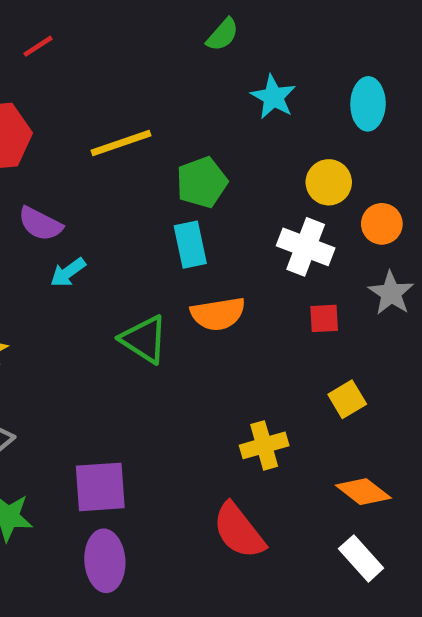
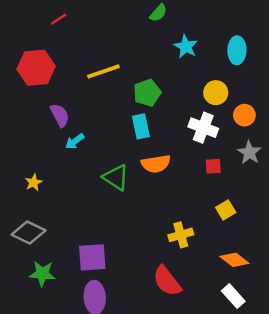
purple semicircle: (40, 224) -> (60, 115), turned -145

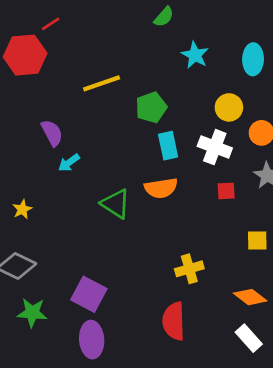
red hexagon: (36, 68) -> (25, 55), moved
cyan rectangle: (141, 126) -> (168, 146), moved
yellow square: (226, 210) -> (257, 240), moved, turned 30
purple square: (92, 257) -> (89, 294), turned 32
red semicircle: (167, 281) -> (174, 321), turned 36

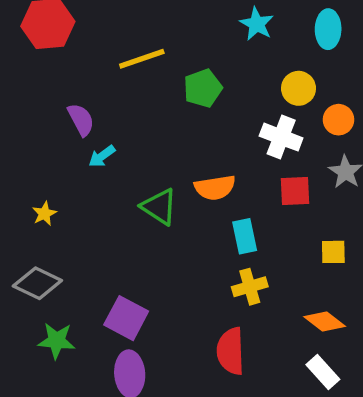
cyan rectangle: (168, 146) -> (245, 236), moved
red square: (226, 191) -> (295, 191), size x1.4

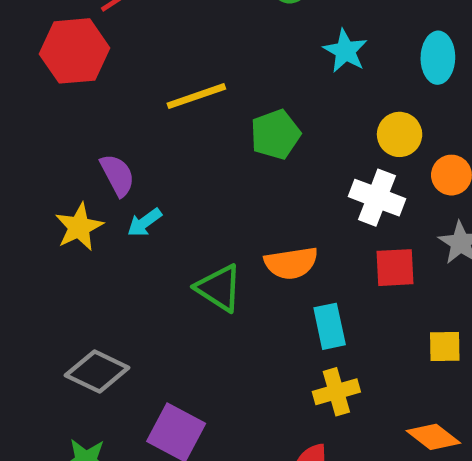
yellow star: (44, 214) -> (79, 227), moved, size x1.5
gray diamond: (37, 283) -> (97, 371), moved

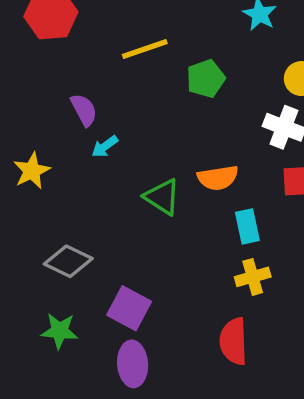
yellow star: (79, 227) -> (32, 171), moved

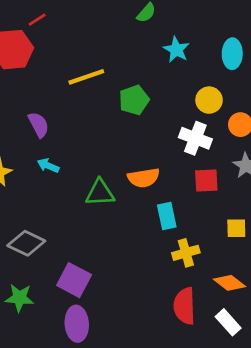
cyan arrow: (105, 146) -> (48, 166), moved, turned 60
green triangle: (162, 197) -> (100, 193), turned -36
yellow cross: (253, 277) -> (186, 253), moved
red semicircle: (234, 341) -> (184, 306), moved

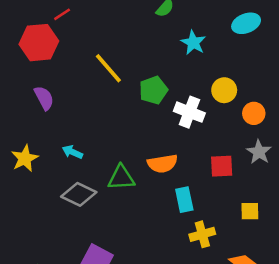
cyan ellipse: (232, 54) -> (246, 23), moved, turned 68
yellow line: (86, 77) -> (108, 68), turned 68
purple semicircle: (39, 125) -> (44, 98), moved
white cross: (195, 138) -> (189, 112), moved
gray diamond: (26, 243) -> (79, 194), moved

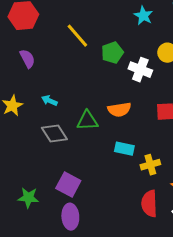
gray diamond: (79, 194) -> (54, 134), turned 32
cyan rectangle: (184, 200) -> (124, 149), moved, turned -66

